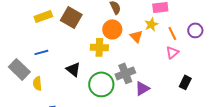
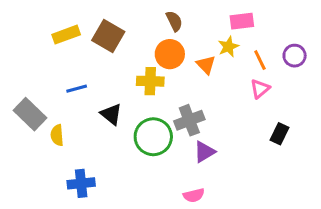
blue line: (41, 52) -> (77, 89), moved
purple triangle: (142, 88) -> (204, 152), moved

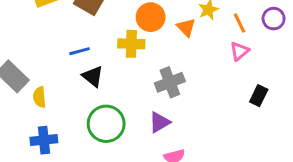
blue line: (77, 89) -> (79, 51), moved
green circle: (153, 137) -> (106, 124), moved
purple triangle: (204, 152) -> (159, 122), moved
blue cross: (81, 183) -> (44, 140), moved

